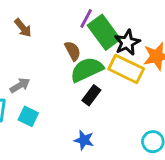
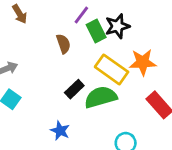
green rectangle: (104, 32) -> (96, 31), size x0.7
black star: (127, 42) -> (117, 26), moved
green semicircle: (87, 70) -> (101, 97), moved

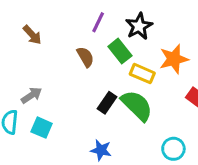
green rectangle: (96, 31) -> (120, 51), moved
yellow rectangle: (112, 69) -> (142, 74), size x0.7
green semicircle: (101, 97) -> (137, 105), turned 72

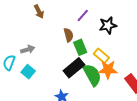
green rectangle: (120, 51) -> (80, 47), moved
orange star: (174, 59) -> (108, 70), moved
black rectangle: (107, 103) -> (74, 68), size x1.5

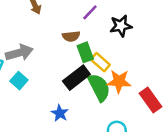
brown semicircle: (69, 35) -> (71, 36), turned 96
gray arrow: (28, 50) -> (19, 53), size x1.5
yellow rectangle: (101, 56) -> (100, 62), moved

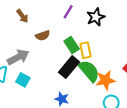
brown semicircle: (71, 36) -> (43, 36), moved
yellow rectangle: (100, 62) -> (86, 50), turned 49
orange star: (119, 81) -> (105, 80), moved

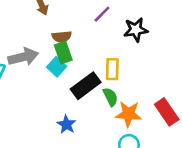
green rectangle: (72, 45) -> (63, 52), moved
green semicircle: (89, 71) -> (110, 97), size x0.6
cyan square: (23, 80) -> (57, 67), moved

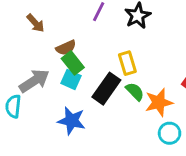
blue star: (66, 124) -> (72, 121), moved, size x1.4

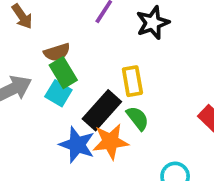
orange star: (159, 102) -> (110, 142), moved
blue star: (72, 121) -> (77, 145), moved

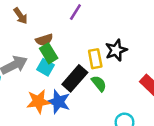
black star: (153, 23) -> (116, 50), moved
orange star: (110, 142) -> (38, 101), moved

